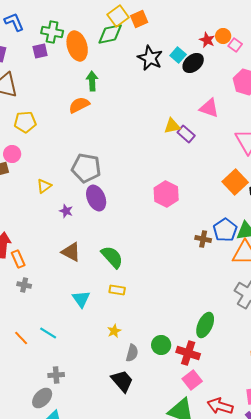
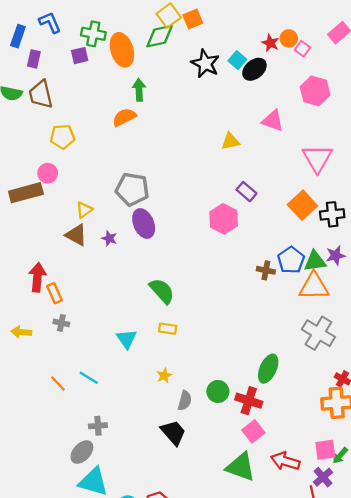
purple rectangle: (186, 134) -> (246, 192), moved
brown triangle: (71, 252) -> (76, 235), moved

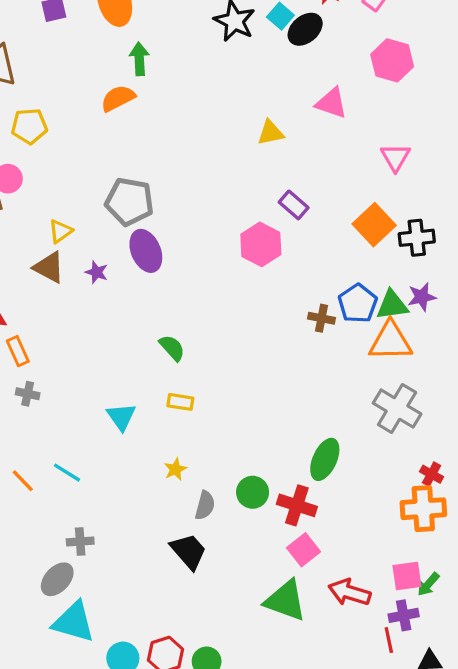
pink triangle: (317, 158) -> (395, 157), size x0.7
green semicircle: (162, 291) -> (172, 348), size x0.7
purple cross: (323, 477) -> (404, 615), turned 30

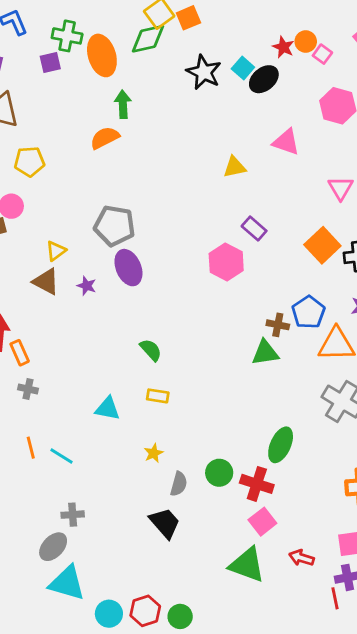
green triangle: (392, 305) -> (265, 353), moved
cyan triangle: (121, 417) -> (108, 409), turned -44
orange line: (23, 481) -> (31, 448), moved, turned 30
red arrow: (349, 592) -> (301, 558), size x0.7

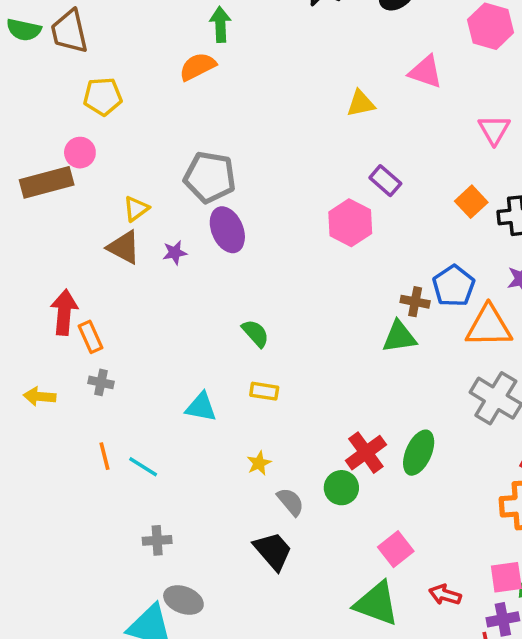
orange square: (322, 245) -> (471, 202), size x0.7
purple star: (87, 286) -> (175, 253), turned -30
gray semicircle: (179, 484) -> (291, 502), turned -55
red cross: (257, 484) -> (366, 453), moved, turned 36
gray ellipse: (53, 547) -> (183, 600), moved, turned 68

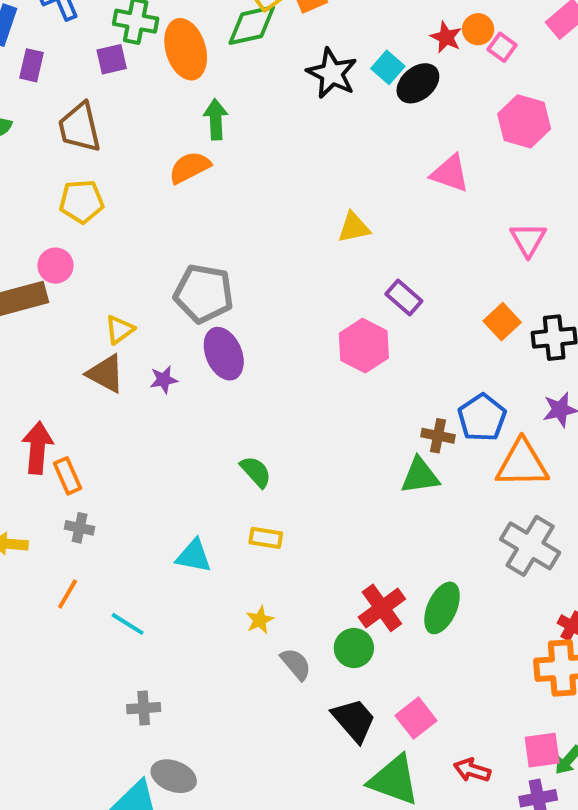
brown trapezoid: (69, 31) -> (80, 127), moved
yellow triangle: (361, 103) -> (354, 227), moved
orange line: (105, 456) -> (68, 594), moved, turned 44
black trapezoid: (273, 551) -> (354, 720), moved

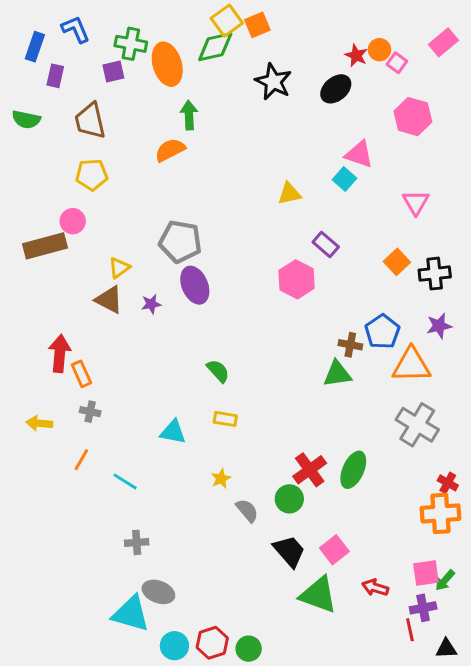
cyan square: (388, 67) -> (345, 179), moved

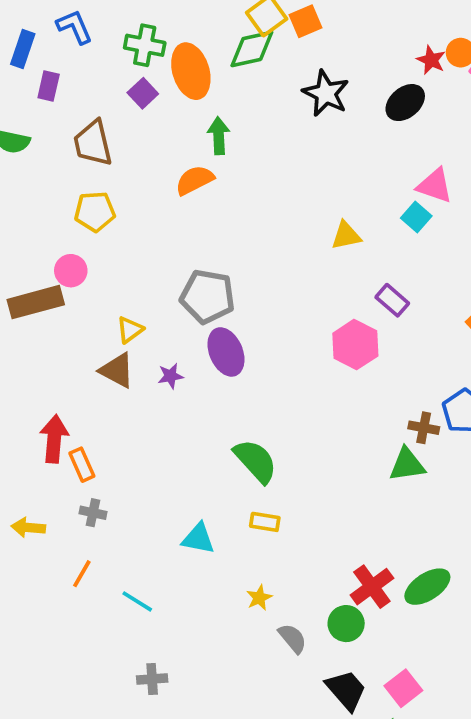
purple square: (113, 71) -> (143, 93), moved, turned -30
green semicircle: (218, 371) -> (256, 461), size x1.5
green ellipse: (353, 470) -> (427, 587), turned 33

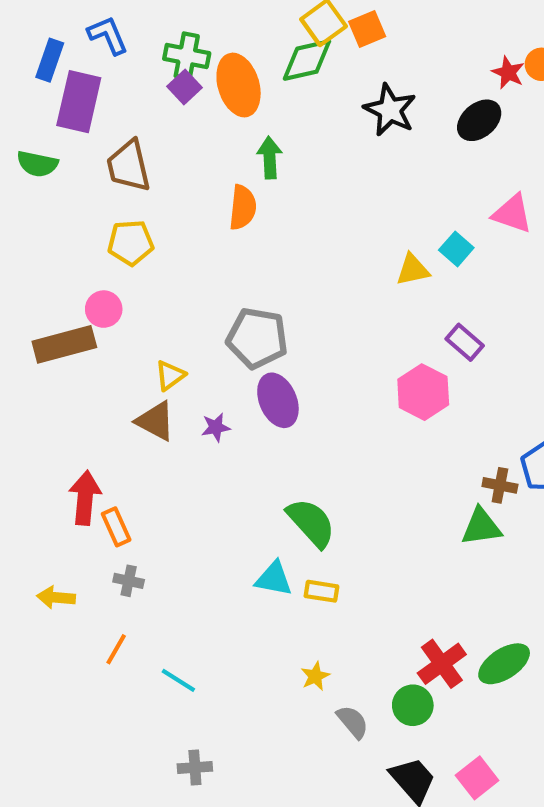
purple rectangle: (49, 86) -> (79, 102), size x1.8
purple square: (143, 93) -> (185, 87), moved
orange semicircle: (195, 180) -> (243, 207), turned 123
cyan square: (416, 217) -> (456, 249), moved
cyan triangle: (198, 539) -> (274, 579), moved

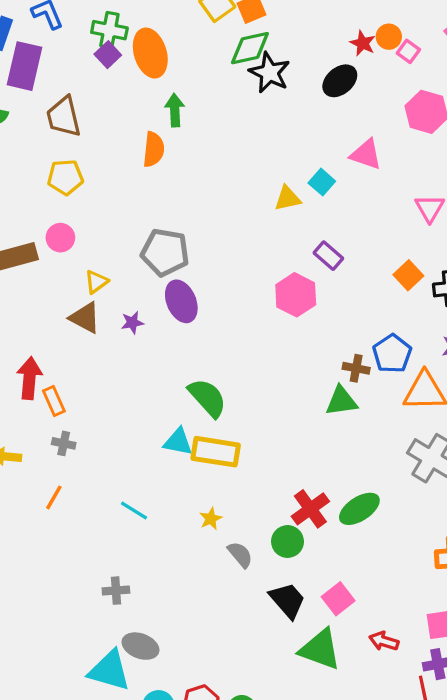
green diamond: (307, 60) -> (250, 48), moved
pink circle: (104, 309) -> (60, 238), moved
yellow rectangle: (321, 591) -> (216, 452), size x1.8
cyan line: (178, 680) -> (134, 510), moved

